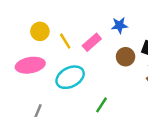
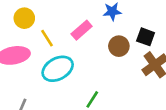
yellow line: (65, 41) -> (47, 38), moved

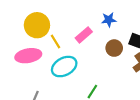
yellow circle: (24, 18) -> (37, 25), size x1.5

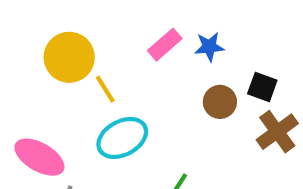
pink rectangle: (84, 35) -> (165, 45), moved
pink ellipse: (28, 56) -> (39, 157), moved, turned 40

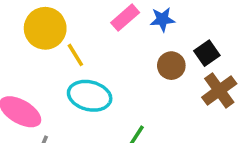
black square: (262, 87) -> (207, 53), turned 35
cyan ellipse: (122, 138) -> (90, 96), turned 42

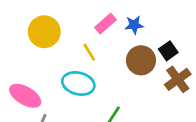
yellow line: (75, 55) -> (89, 52), moved
brown circle: (171, 66) -> (141, 60), size x1.4

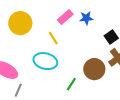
brown circle: (141, 60) -> (94, 69), moved

